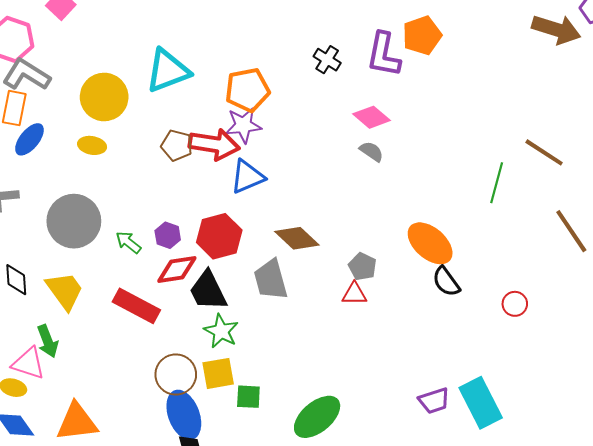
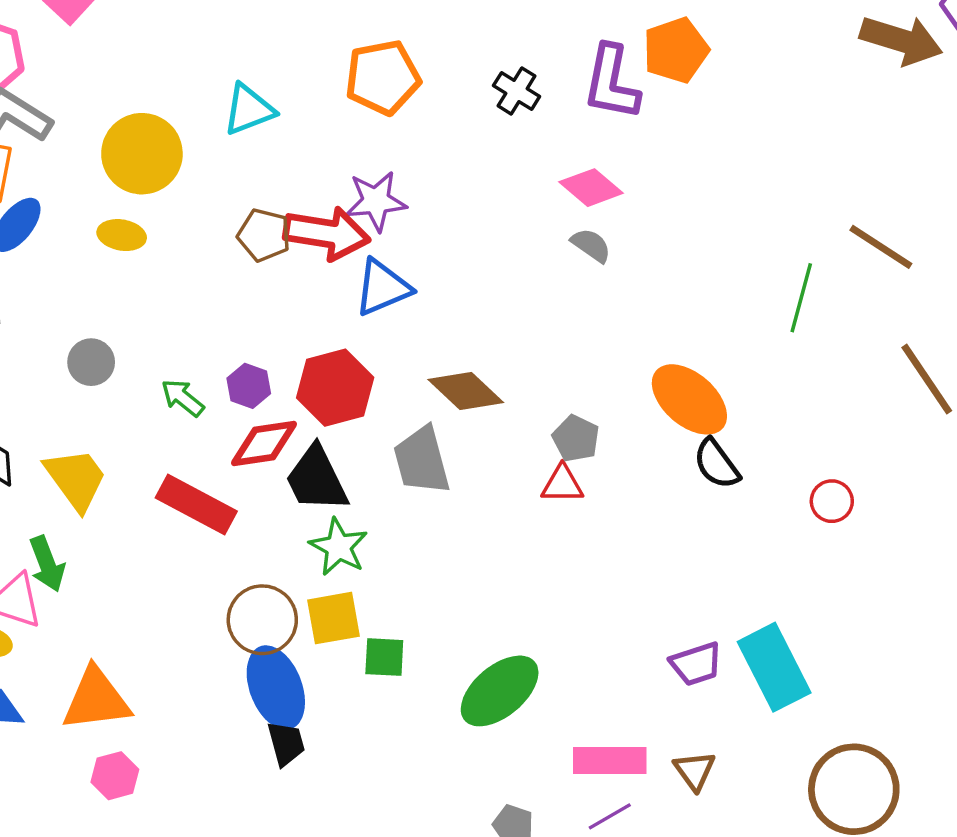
cyan triangle: (168, 71) -> (249, 110), size x0.7
orange pentagon: (247, 90) -> (383, 77), moved
gray circle: (74, 221) -> (91, 362), size x0.5

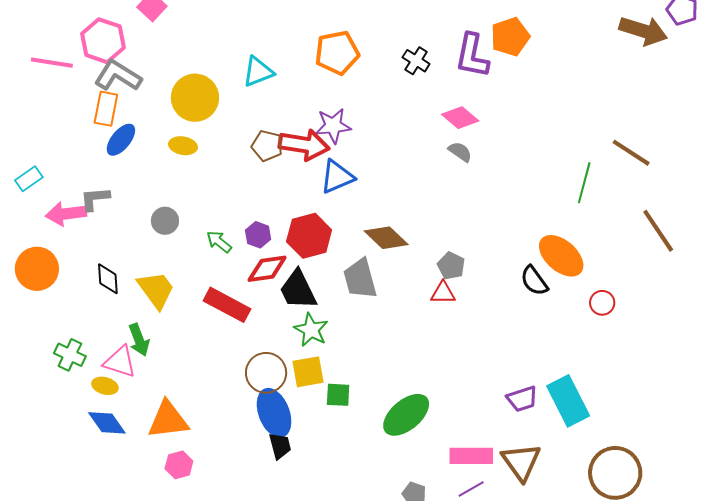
orange ellipse: (689, 399) -> (561, 256), moved
brown triangle: (694, 771) -> (521, 462), size x1.6

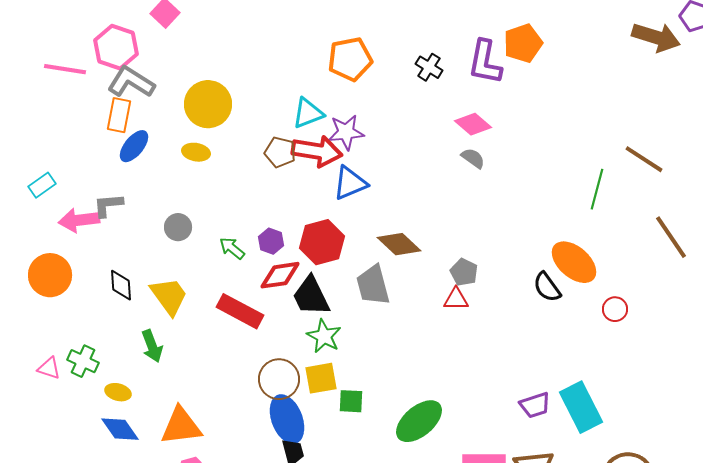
cyan triangle: (258, 72) -> (308, 113), moved
pink triangle: (120, 362) -> (49, 368), moved, size x0.7

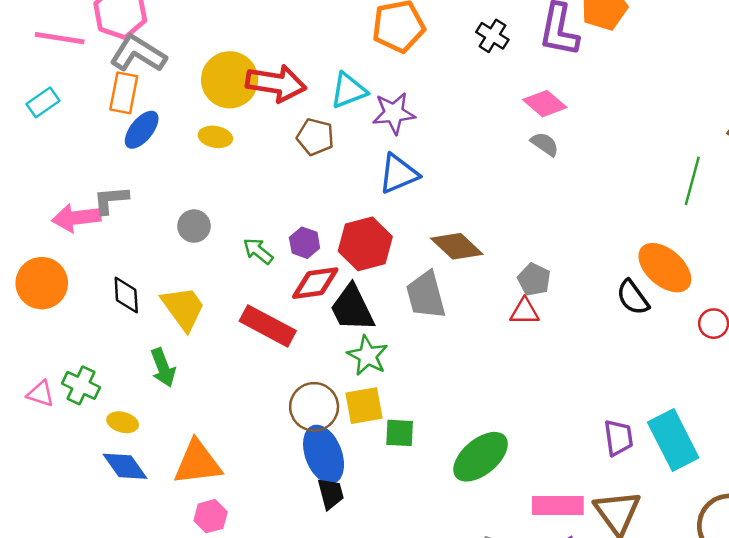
red arrow: (317, 151) -> (276, 83), moved
cyan rectangle: (42, 185) -> (43, 102), moved
purple trapezoid: (535, 405) -> (618, 438), turned -80

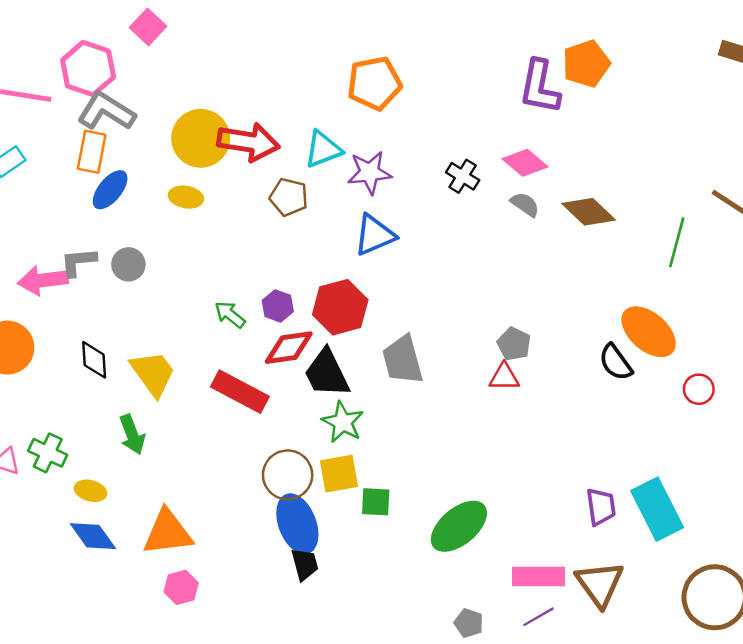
black cross: (492, 36) -> (463, 176), moved
gray circle: (194, 226) -> (128, 264), moved
brown diamond: (457, 246) -> (589, 212), moved

